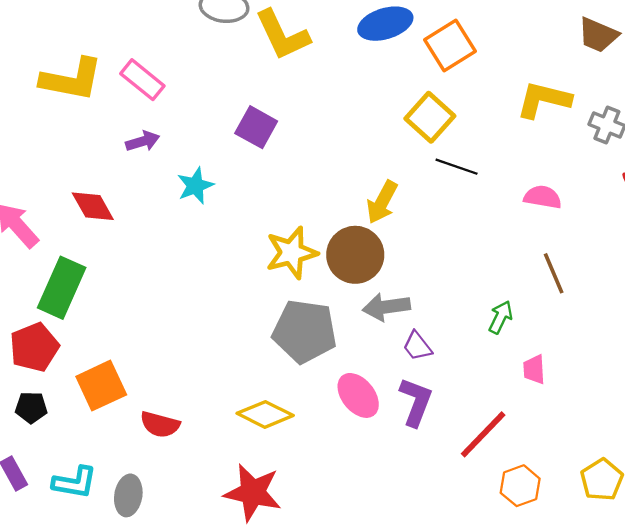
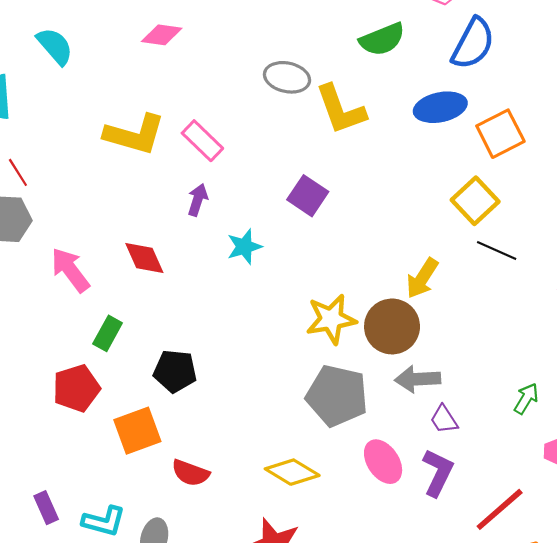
purple arrow: (143, 141) -> (198, 200), turned -60
green rectangle: (62, 288) -> (108, 333), size x0.6
black pentagon: (31, 407) -> (175, 371), moved, size x1.4

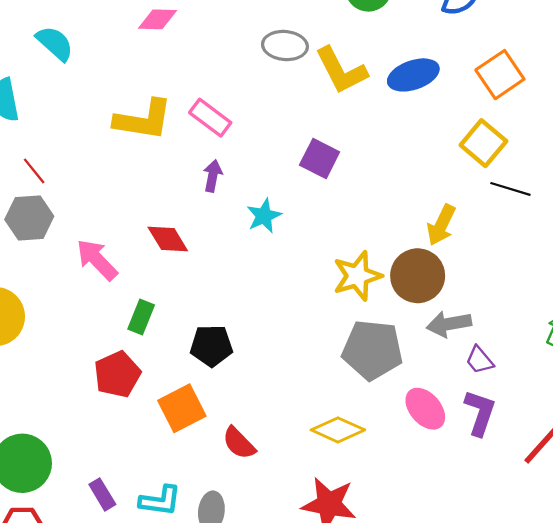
blue ellipse: (440, 107) -> (413, 75), moved
red semicircle: (190, 473) -> (239, 443), turned 33

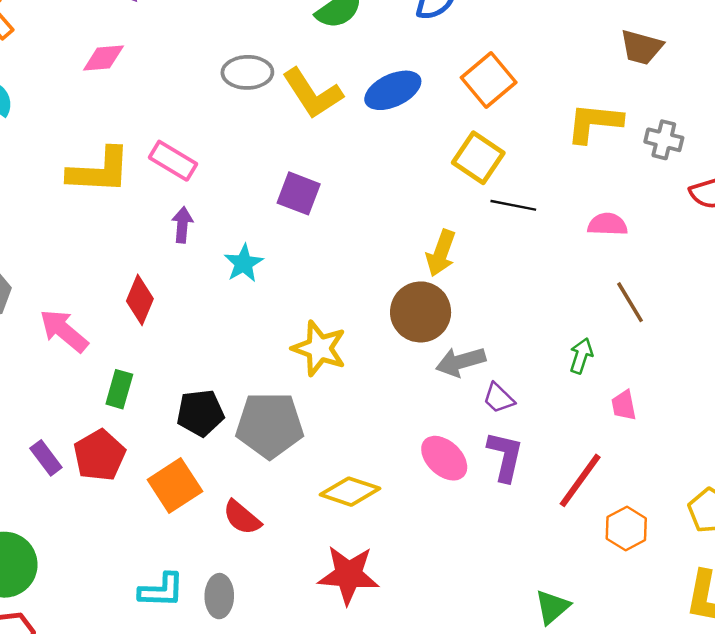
red diamond: (168, 239) -> (140, 300), turned 60
yellow star: (357, 276) -> (319, 348), moved, turned -30
gray pentagon: (372, 350) -> (270, 425), moved
purple rectangle: (102, 494) -> (46, 458), moved

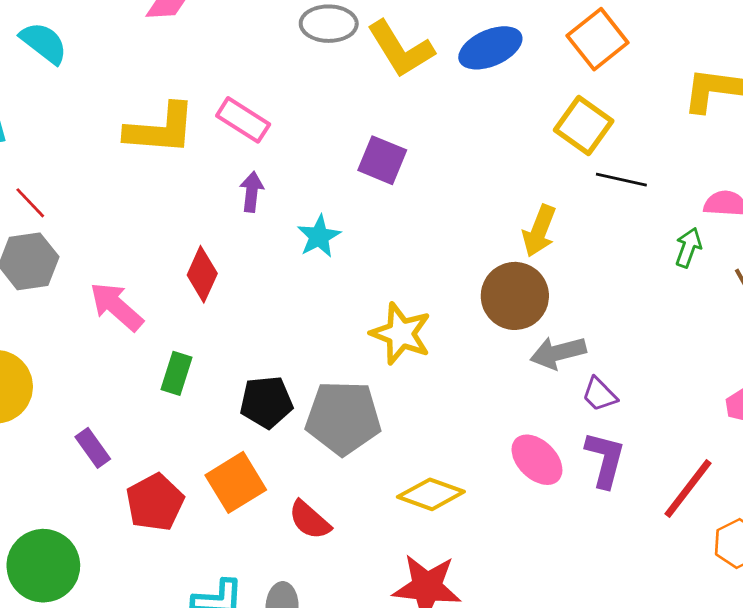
green arrow: (581, 356) -> (688, 248), moved
red pentagon: (99, 455) -> (155, 502), moved

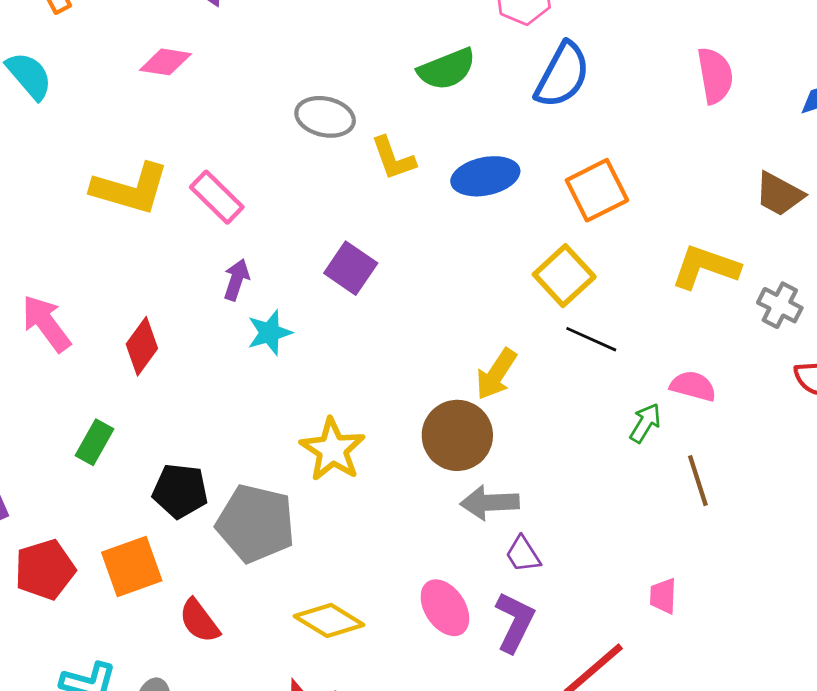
yellow L-shape: (401, 49) -> (393, 158), size x0.7
purple arrow: (252, 192) -> (236, 280), moved
pink arrow: (116, 307) -> (46, 323), moved

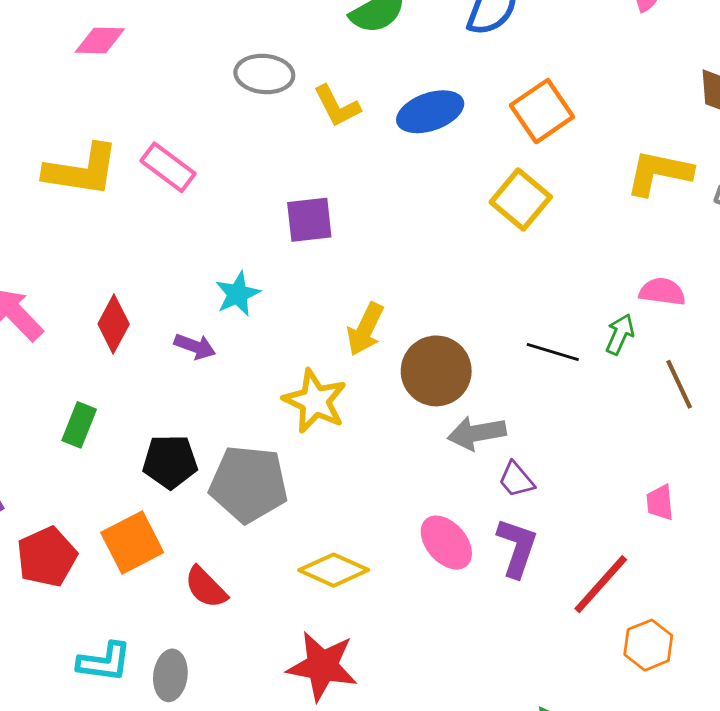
purple square: (351, 268) -> (309, 220), turned -33
purple arrow: (236, 280) -> (195, 346), moved, turned 99
black line: (591, 339) -> (553, 352), moved
yellow arrow: (496, 374) -> (365, 329), moved

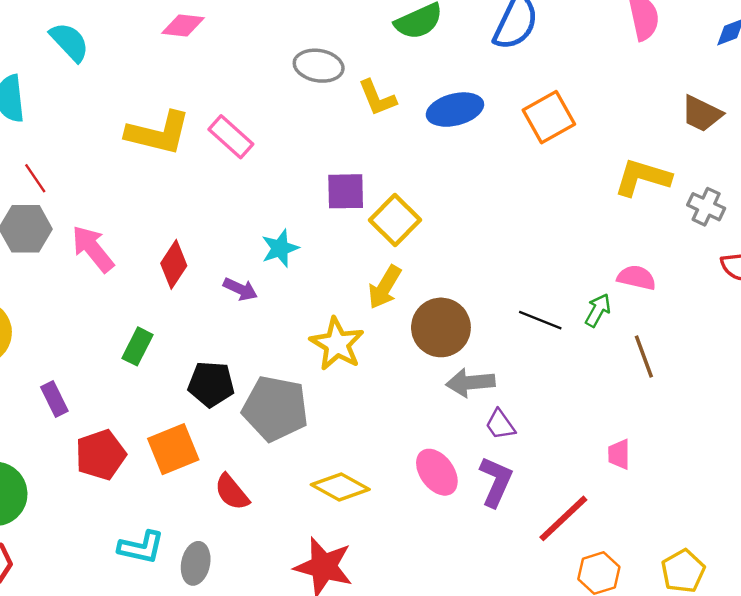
yellow square: (521, 200) -> (395, 220), moved

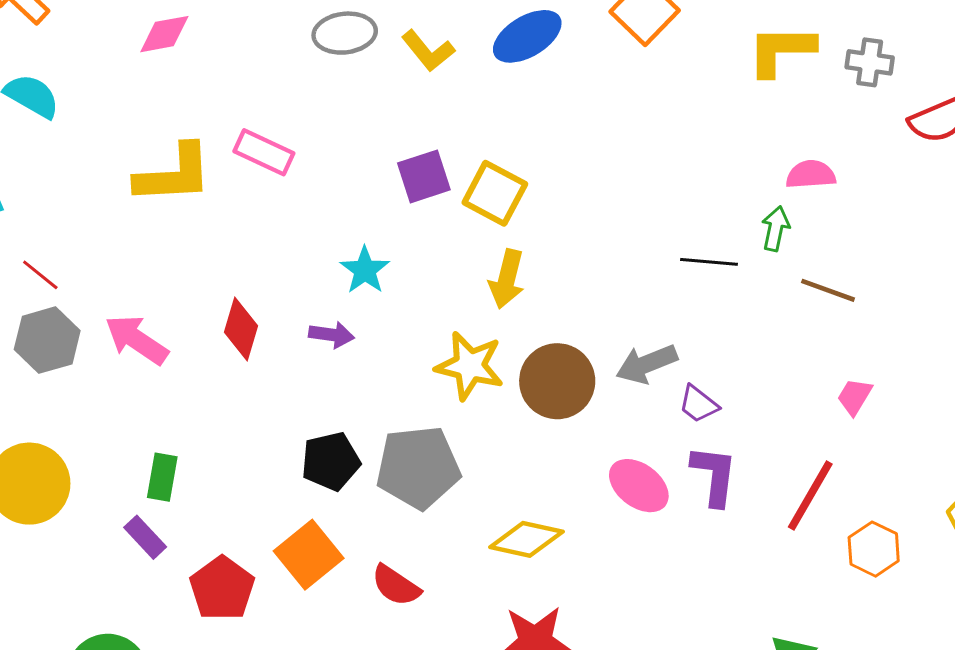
brown circle: (441, 327) -> (557, 381), moved
green rectangle: (138, 346) -> (162, 477), moved
brown line: (644, 356) -> (828, 290), moved, turned -33
pink trapezoid: (619, 454) -> (855, 397), turned 48

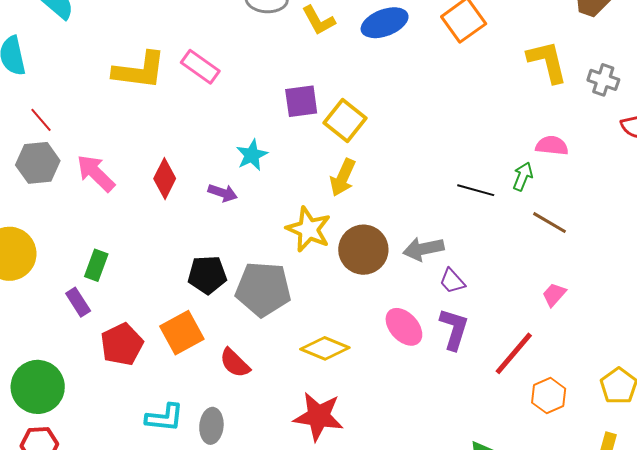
yellow L-shape: (781, 50) -> (547, 62), turned 66

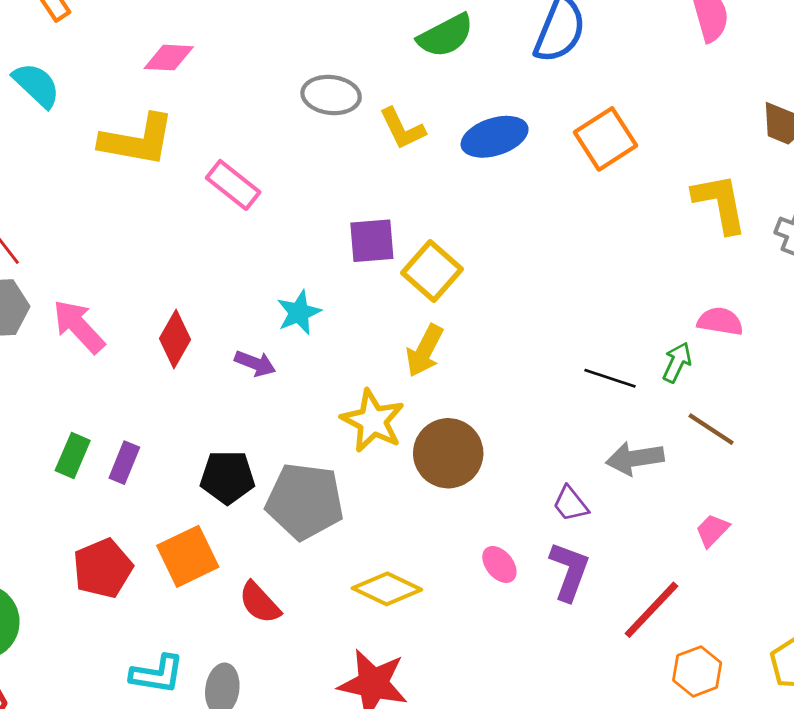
yellow L-shape: (139, 70) -> (137, 140), moved
gray arrow: (423, 249) -> (635, 458), moved
purple rectangle: (78, 302) -> (124, 463), moved, turned 52
pink ellipse: (404, 327) -> (499, 564), size x0.7

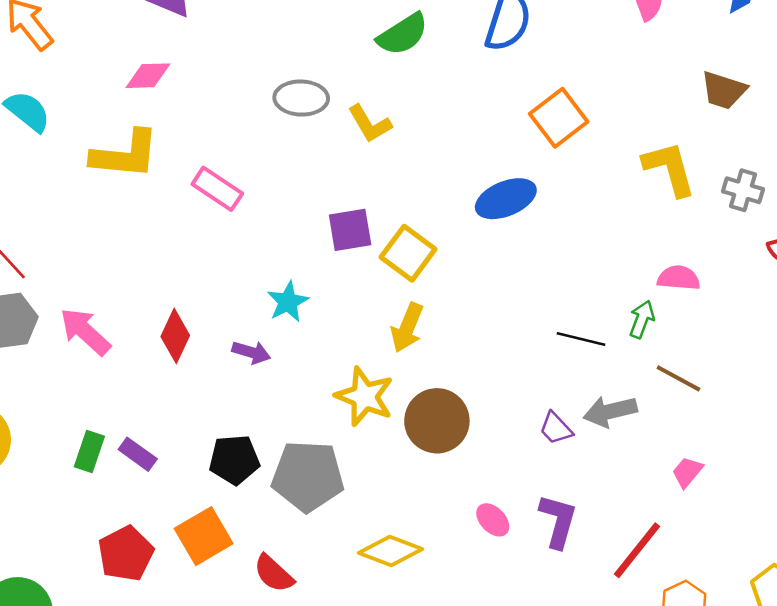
blue ellipse: (495, 137) -> (506, 199), moved
purple rectangle: (124, 463) -> (138, 454), turned -72
purple trapezoid: (570, 504) -> (556, 428), moved

